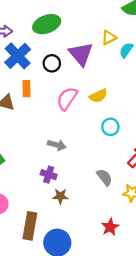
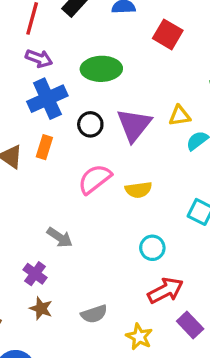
cyan circle: (110, 127) -> (152, 248), moved
gray semicircle: (104, 177) -> (94, 314), moved, turned 90

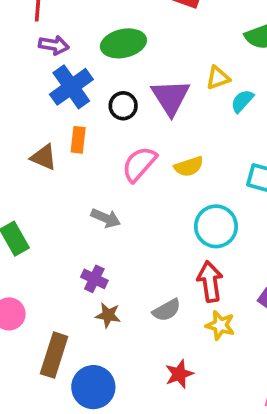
gray arrow: (60, 237) -> (106, 218), moved
cyan circle: (152, 248) -> (216, 226), size x1.5
red arrow: (165, 290) -> (210, 282), moved, turned -60

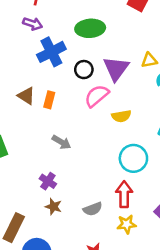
purple arrow: (54, 45) -> (33, 24), moved
orange rectangle: (78, 140) -> (49, 100), moved
pink semicircle: (139, 164) -> (97, 96), moved
yellow star: (220, 325) -> (127, 224), turned -30

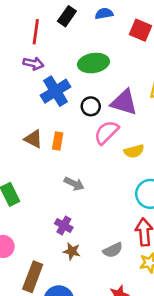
purple triangle: (116, 69) -> (124, 102), turned -44

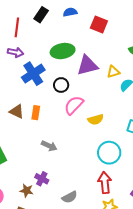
purple triangle: (124, 102) -> (87, 65), moved, turned -30
gray semicircle: (113, 250) -> (70, 197), moved
brown star: (72, 251) -> (27, 191), moved

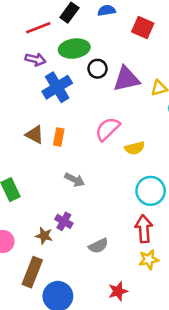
red line: (17, 27) -> (38, 28), turned 60
green ellipse: (63, 51) -> (74, 49), moved
black circle: (61, 85) -> (98, 69), moved

